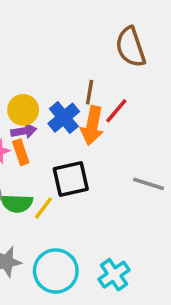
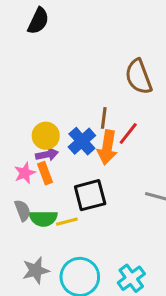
yellow line: (43, 208) -> (67, 222), turned 40

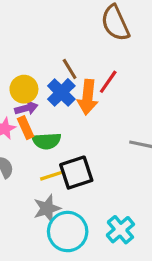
brown line: (104, 118) -> (70, 69), moved, turned -35
black square: (90, 195) -> (76, 173), moved
green semicircle: (43, 218) -> (47, 141), moved
gray star: (36, 270) -> (47, 208), moved

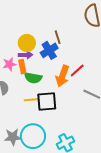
red line: (108, 82) -> (77, 70), moved
orange arrow: (88, 97) -> (63, 76), moved
gray star: (47, 208) -> (13, 137), moved

